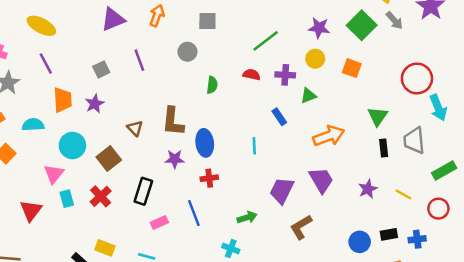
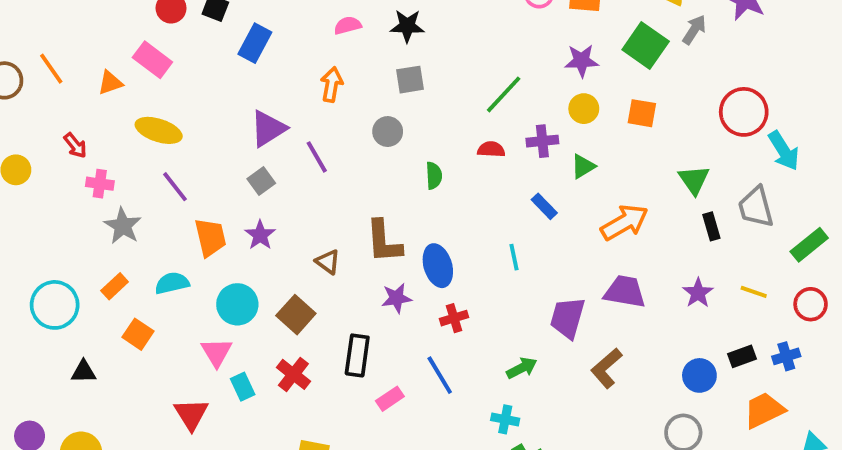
purple triangle: (113, 19) -> (268, 129), moved
gray arrow: (394, 21) -> (694, 30), turned -96
purple trapezoid: (321, 180) -> (625, 292), turned -40

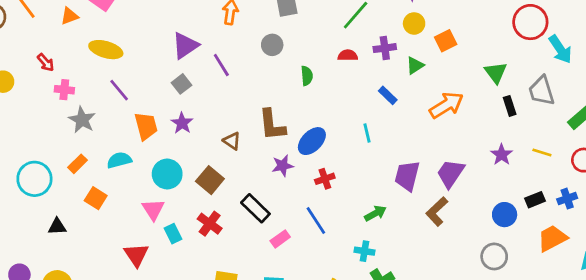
orange square: (642, 113) -> (446, 41), moved, turned -35
blue ellipse: (438, 266) -> (312, 141), turned 64
purple trapezoid: (625, 292) -> (450, 173), moved, turned -64
black rectangle: (357, 355) -> (255, 208), turned -52

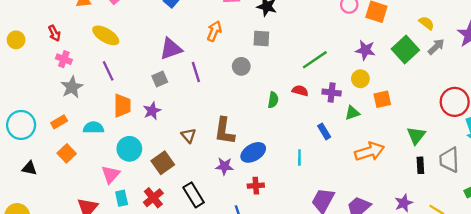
green semicircle: (307, 76) -> (273, 100), moved

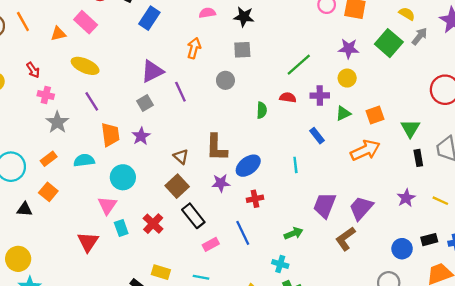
orange square: (382, 99) -> (375, 115), moved
orange square: (67, 153) -> (48, 192), moved
brown square: (163, 163) -> (177, 186), moved

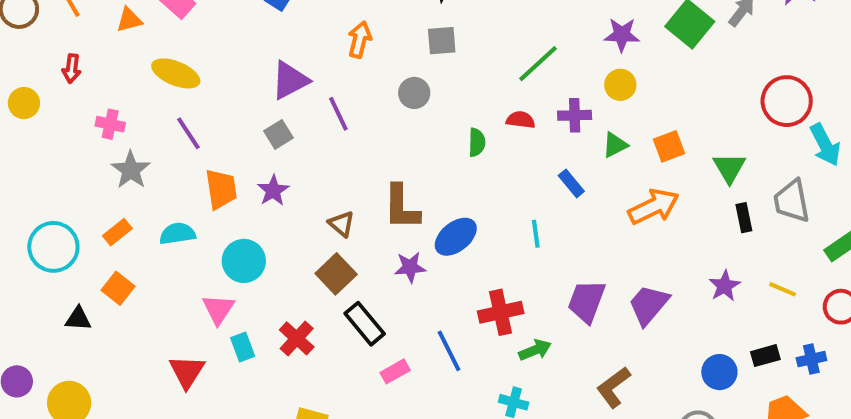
red arrow: (33, 70) -> (72, 69), moved, turned 42
red cross: (255, 199) -> (501, 312), moved, size x1.5
brown L-shape: (345, 239) -> (613, 387), moved

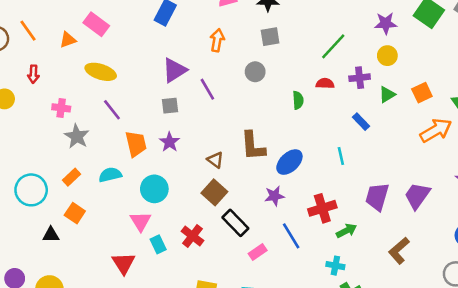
gray square: (279, 134) -> (170, 106), turned 30
orange arrow: (654, 207) -> (436, 130), moved
purple star: (410, 267) -> (274, 196), moved

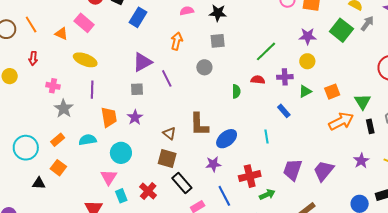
orange triangle: (68, 40) -> (61, 34), turned 40
purple line: (112, 110) -> (92, 90), turned 36
brown square: (214, 192) -> (167, 158), turned -30

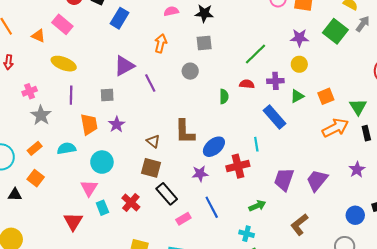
pink cross: (53, 86) -> (30, 91), turned -32
gray square: (137, 89) -> (107, 95), moved
blue rectangle: (284, 111) -> (275, 117), size x1.6
red cross: (250, 176) -> (238, 166), moved

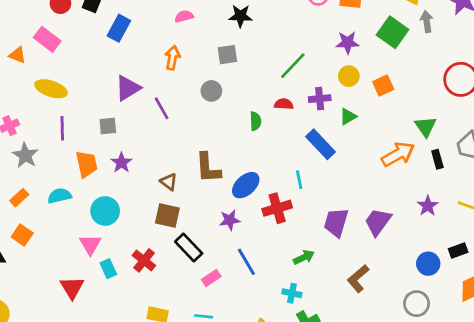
black star: (204, 13) -> (240, 16), moved
gray arrow: (363, 24) -> (427, 22), turned -42
orange square: (326, 96) -> (383, 85), moved

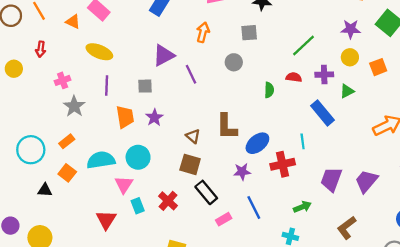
cyan semicircle: (59, 196) -> (101, 160), moved, size x1.4

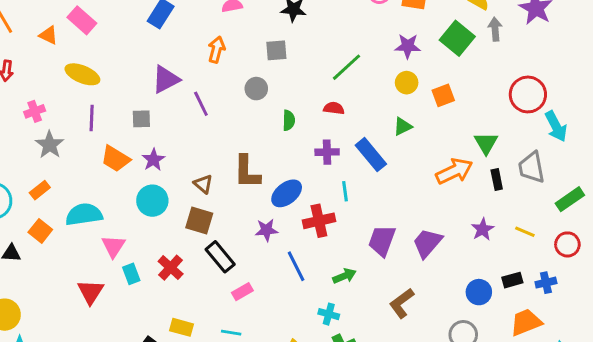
purple cross: (324, 75) -> (327, 152), moved
green semicircle: (269, 90) -> (289, 120), moved
orange trapezoid: (125, 117) -> (115, 159), turned 130
cyan circle: (138, 157) -> (152, 201), moved
blue line: (254, 208) -> (296, 266), moved

